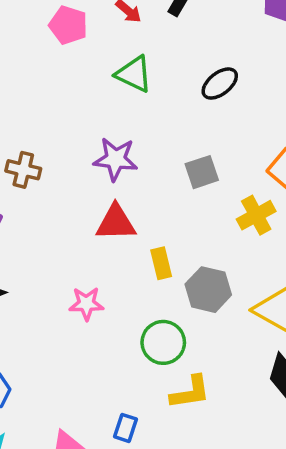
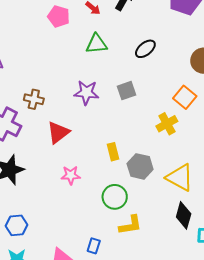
green triangle: (134, 74) -> (96, 44), turned -30
gray square: (202, 172) -> (126, 91), moved
red triangle: (116, 223) -> (58, 132), moved, turned -35

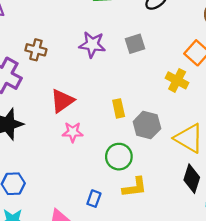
yellow cross: (167, 124) -> (177, 80), turned -35
red triangle: (58, 132) -> (62, 101), moved
blue rectangle: (94, 246) -> (94, 199), moved

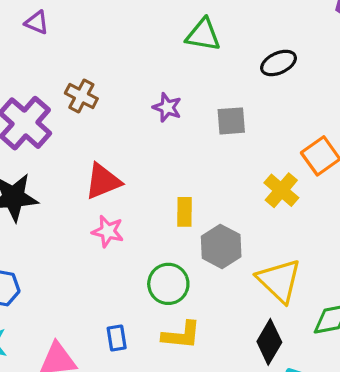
purple star: (92, 45) -> (167, 107), size x0.7
blue rectangle: (94, 199) -> (117, 338), turned -42

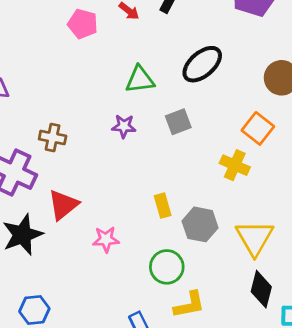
green triangle: (203, 35) -> (140, 80), moved
black ellipse: (279, 63) -> (202, 64), size x1.4
red triangle: (103, 181) -> (63, 205), moved
yellow triangle: (279, 281) -> (255, 238), turned 33

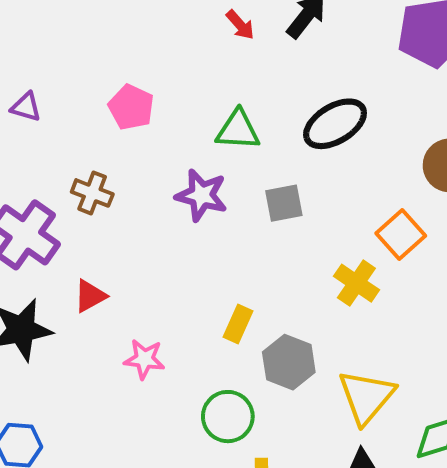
pink pentagon: (83, 24) -> (131, 107), moved
purple star: (124, 126) -> (201, 195), size x1.4
red triangle: (63, 205) -> (90, 296), size x0.7
yellow rectangle: (163, 206) -> (238, 324), turned 30

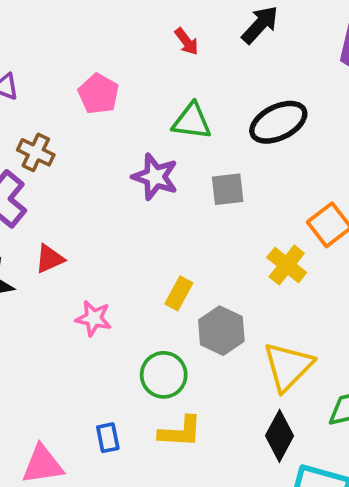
red arrow: (240, 25) -> (187, 42), moved
brown cross: (92, 193) -> (36, 152), moved

